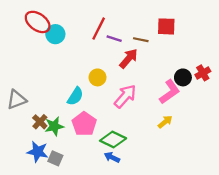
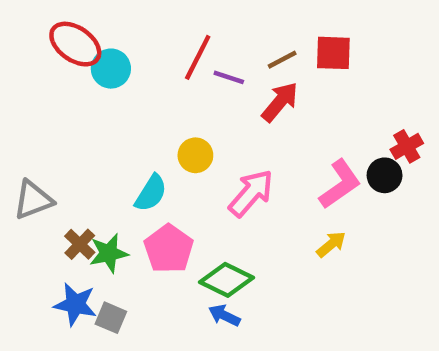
brown line: (141, 40) -> (282, 60), moved, turned -40
red arrow: (129, 59) -> (280, 102), moved
black circle: (183, 77) -> (385, 175), moved

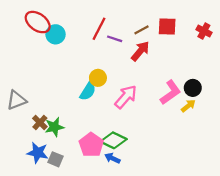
red cross: (407, 146) -> (204, 31), moved, turned -32
cyan semicircle: (151, 193) -> (88, 91), moved
yellow arrow: (331, 244) -> (188, 106), moved
pink pentagon: (169, 249) -> (91, 145), moved

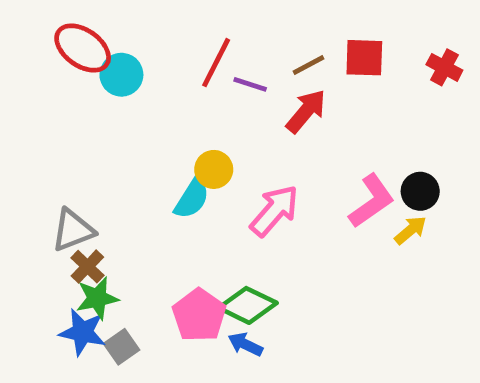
gray triangle: (16, 100) -> (73, 230), moved
green star: (54, 127) -> (97, 298), moved
gray square: (56, 159) -> (121, 347), turned 32

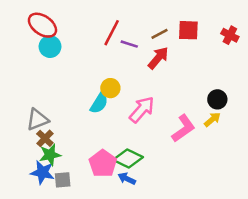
cyan circle: (121, 75) -> (50, 47), moved
pink L-shape: (372, 201) -> (183, 128), moved
gray square: (121, 347) -> (63, 180), turned 30

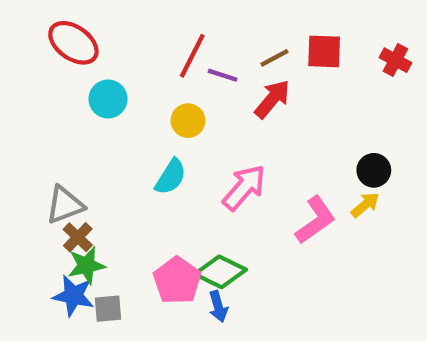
cyan circle: (50, 47) -> (108, 99), moved
yellow circle: (110, 88) -> (188, 121), moved
blue arrow: (127, 179) -> (218, 306), turned -132

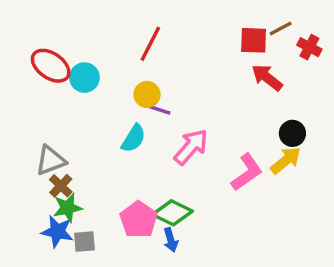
red ellipse: (73, 43) -> (51, 66), moved
brown line: (274, 58) -> (281, 28), moved
purple line: (223, 75) -> (159, 110), moved
red arrow: (272, 99) -> (267, 78), moved, turned -92
yellow arrow: (365, 205) -> (286, 160), size x1.4

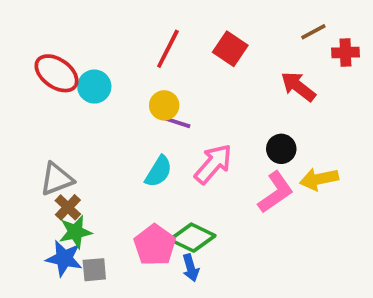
red square: (254, 40) -> (230, 49), moved, turned 32
red cross: (309, 47) -> (345, 53), turned -30
black circle: (292, 133) -> (281, 149), moved
cyan semicircle: (133, 138) -> (159, 171), moved
yellow arrow: (286, 160) -> (319, 179), turned -152

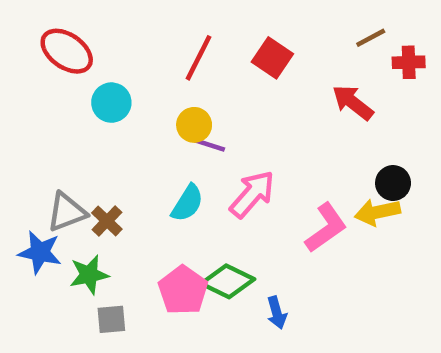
red ellipse: (57, 73) -> (67, 51), moved
black circle: (281, 149) -> (393, 183), moved
brown cross: (68, 207) -> (107, 221), moved
blue star: (64, 258) -> (40, 252), moved
blue arrow: (191, 268) -> (277, 313), moved

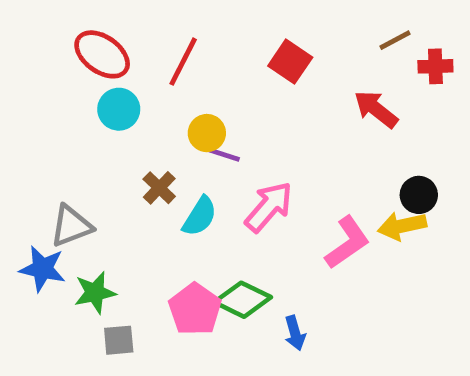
red ellipse: (67, 51) -> (102, 54), moved
red line: (199, 58) -> (183, 62), moved
brown cross: (107, 221) -> (159, 188), moved

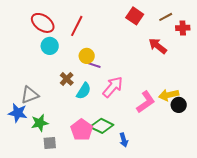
red square: (290, 62) -> (135, 16), moved
black circle: (419, 195) -> (179, 105), moved

